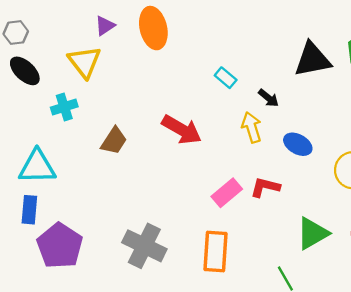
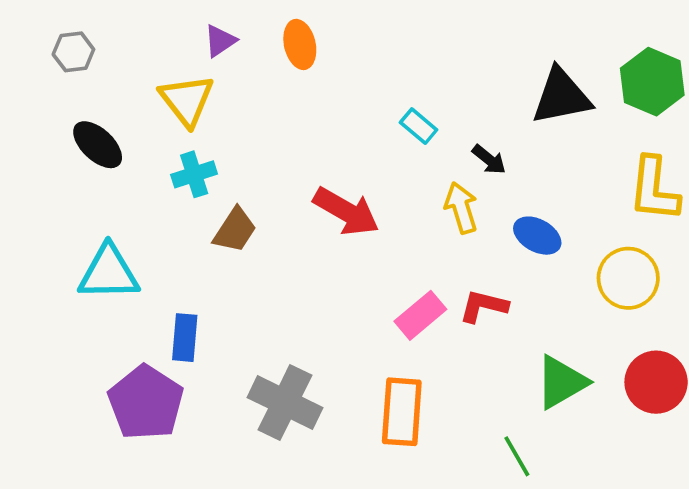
orange ellipse: (153, 28) -> (300, 44), size x0.7
black ellipse: (25, 71) -> (98, 145), moved
cyan cross: (64, 107) -> (194, 174), moved
blue rectangle: (29, 210) -> (185, 338), moved

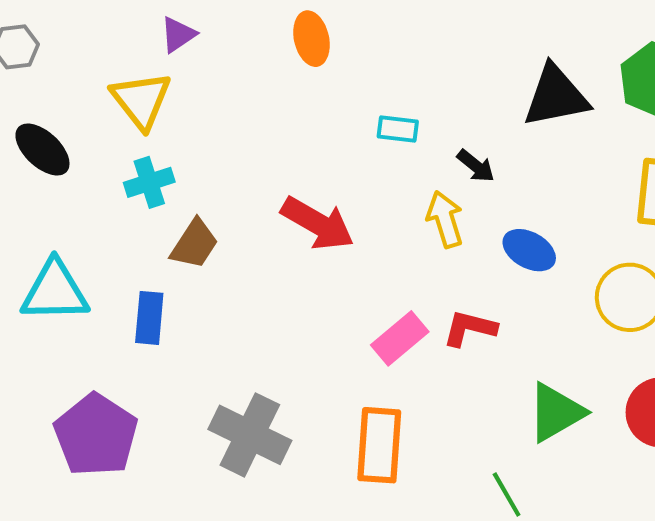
orange ellipse: (300, 44) -> (312, 39), moved
cyan rectangle: (419, 126) -> (398, 129), turned -33
blue rectangle: (185, 338) -> (149, 318), moved

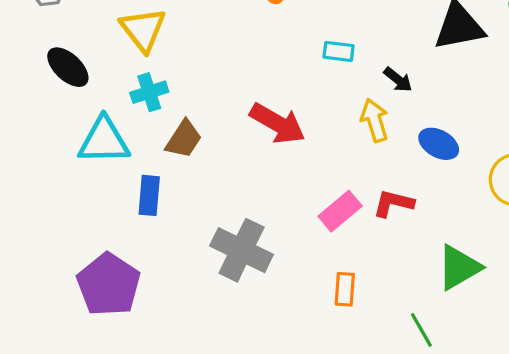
cyan triangle: (55, 291) -> (104, 141), moved
gray cross: (250, 435) -> (242, 250), moved
orange rectangle: (379, 445) -> (345, 289), moved, size x0.6

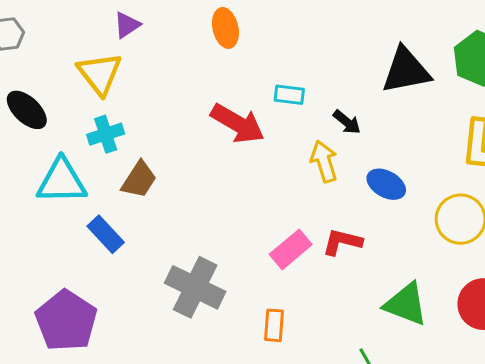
red arrow: (278, 123) -> (238, 124), moved
blue rectangle: (149, 195) -> (106, 234), turned -48
green triangle: (459, 267) -> (406, 304), turned 51
orange rectangle: (345, 289) -> (274, 325), moved

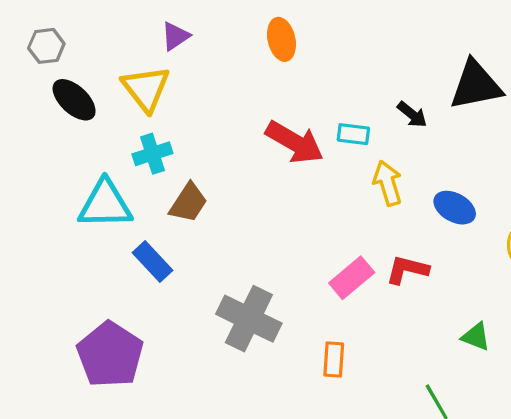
cyan rectangle: (289, 95) -> (353, 134), moved
black ellipse: (27, 110) -> (74, 100), moved
black arrow: (347, 122) -> (412, 114), moved
green triangle: (406, 304) -> (476, 337), size x0.6

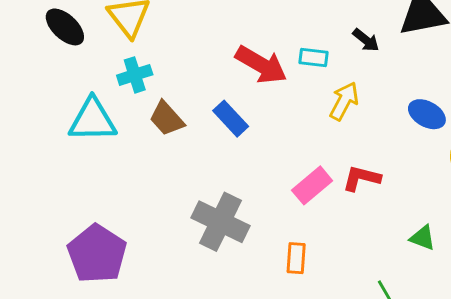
yellow arrow: (388, 183) -> (344, 101), turned 45
brown trapezoid: (188, 203) -> (167, 119), turned 105
blue ellipse: (455, 208) -> (427, 114), moved
blue rectangle: (152, 261) -> (231, 119), moved

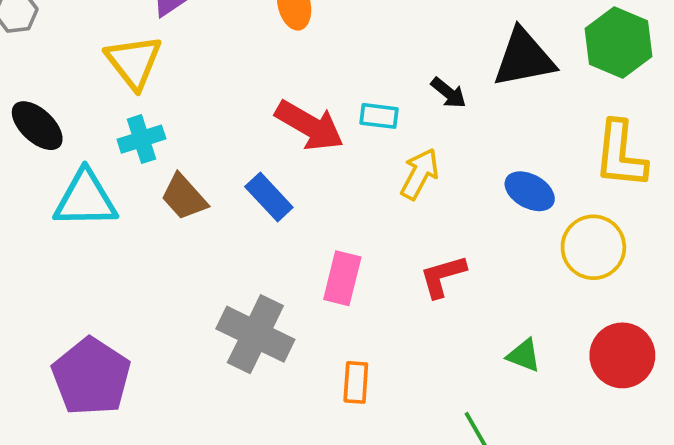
black ellipse: (65, 27) -> (37, 126), moved
red L-shape: (361, 178) -> (443, 276), turned -30
pink rectangle: (312, 185) -> (342, 278), moved, turned -36

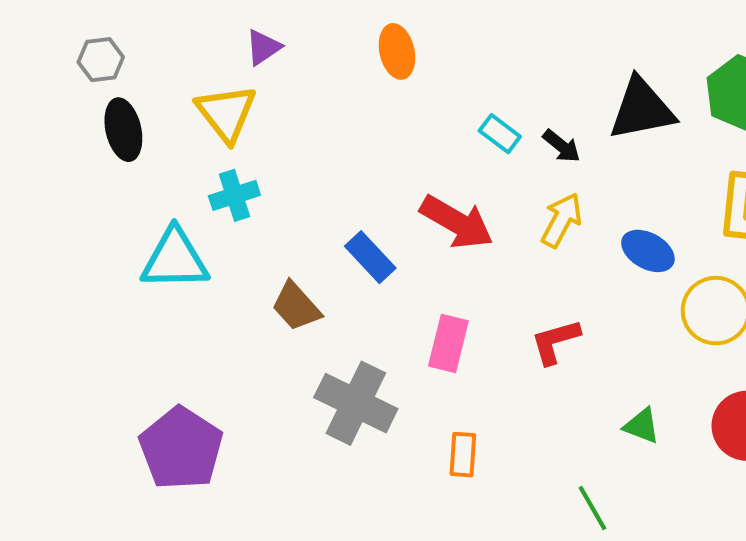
cyan rectangle: (379, 116) -> (500, 134), moved, turned 30
black ellipse: (37, 126) -> (123, 130), moved, turned 34
red arrow: (309, 126) -> (457, 222), moved
yellow arrow: (420, 174) -> (562, 220), moved
brown trapezoid: (184, 197) -> (296, 306), moved

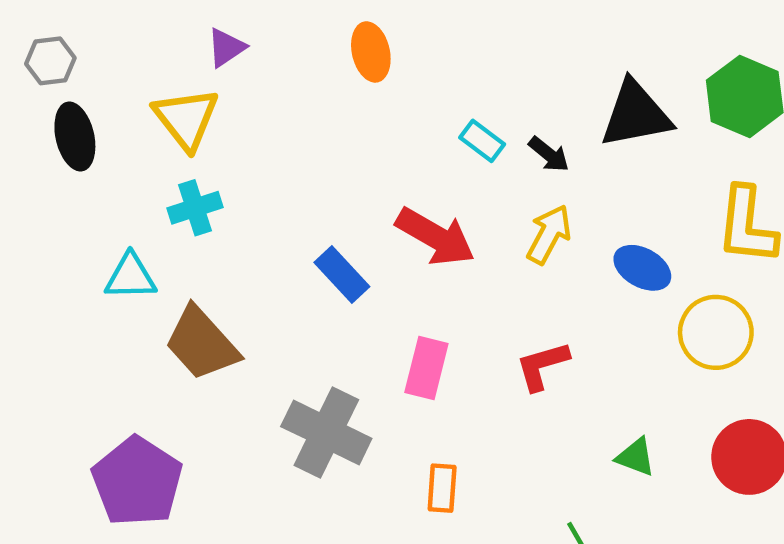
cyan triangle: (175, 259) -> (131, 277), size x0.7
brown trapezoid: (296, 306) -> (202, 343), moved, size x1.4

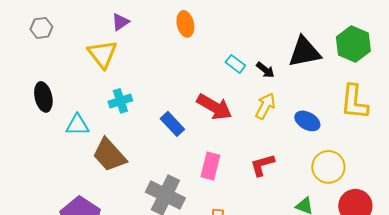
black ellipse: (75, 137) -> (43, 97), moved
cyan cross: (195, 208) -> (120, 101), moved
yellow circle: (716, 332) -> (328, 167), moved

